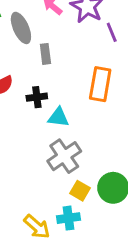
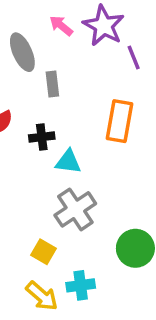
yellow square: (80, 191) -> (44, 252), moved

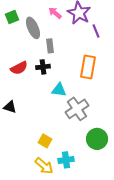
black cross: (42, 137) -> (43, 67), moved
gray cross: (75, 209) -> (77, 109), moved

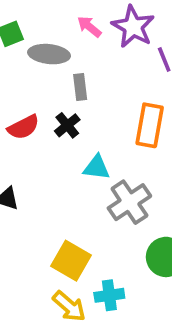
gray ellipse: (33, 28) -> (49, 54), turned -60
black cross: (43, 67) -> (67, 125), turned -32
yellow square: (45, 141) -> (71, 261), size x1.5

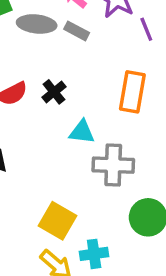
gray rectangle: (80, 87) -> (77, 31), moved, turned -55
gray cross: (129, 202) -> (113, 165), turned 36

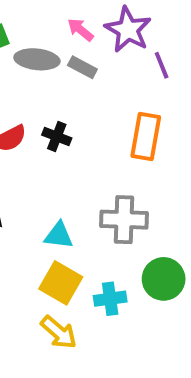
black cross: (54, 92) -> (57, 136), turned -30
cyan triangle: (82, 132) -> (59, 235), moved
cyan cross: (94, 254) -> (110, 299), moved

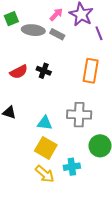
pink arrow: (80, 30) -> (56, 14), turned 96
cyan cross: (110, 299) -> (72, 167), moved

